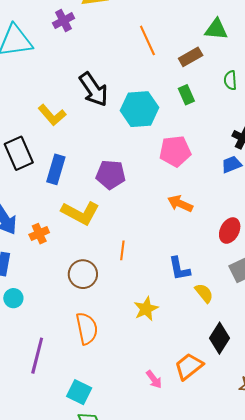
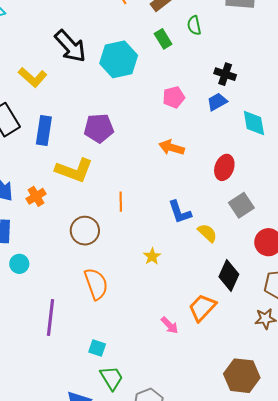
green semicircle: (230, 80) -> (194, 25), moved
pink pentagon: (175, 151) -> (174, 97), moved, size x0.7
yellow star: (146, 309) -> (152, 256), size x0.7
cyan square: (79, 392) -> (97, 348), size x0.7

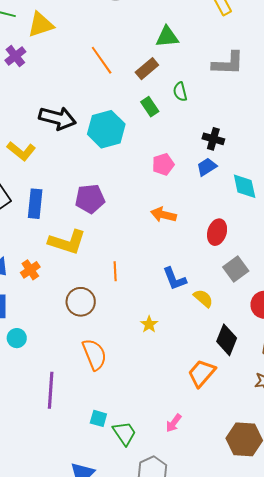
black arrow: (70, 46) -> (57, 118), turned -30
pink arrow: (170, 325) -> (174, 423), moved, turned 84
green trapezoid: (112, 378) -> (125, 433), moved

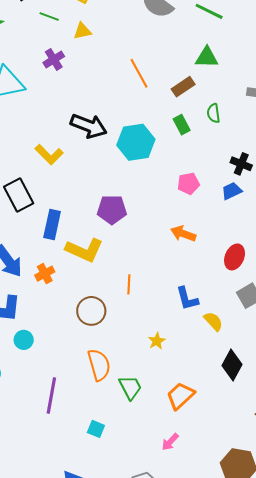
yellow triangle: (41, 25) -> (82, 31), size x0.7
blue rectangle: (35, 204) -> (52, 224), moved
orange trapezoid: (202, 373) -> (180, 396), moved
green trapezoid: (125, 433) -> (130, 387), moved

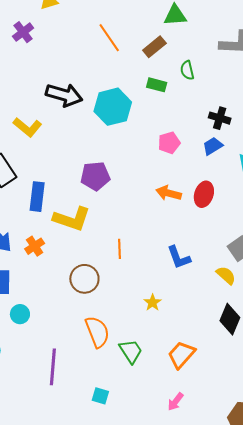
green rectangle: (182, 125) -> (157, 85), turned -42
red ellipse: (235, 257) -> (204, 194), moved
yellow semicircle: (213, 321) -> (226, 275), moved

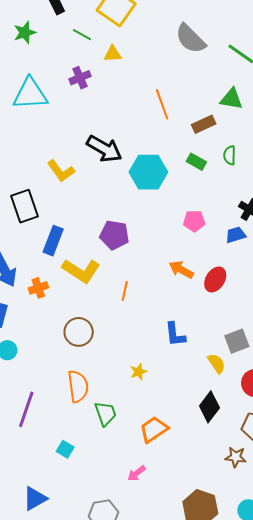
orange line: (119, 249) -> (125, 291), moved

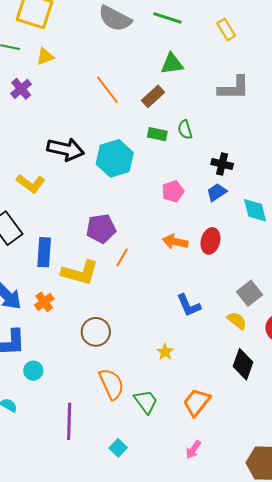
green semicircle: (230, 155) -> (185, 130), moved
orange line: (125, 291) -> (122, 258), moved, turned 36
cyan square: (65, 449) -> (118, 448), turned 30

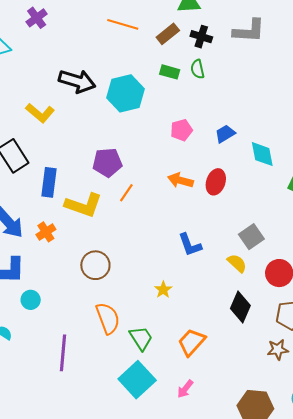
orange line: (107, 90) -> (123, 24), turned -40
black cross: (222, 164) -> (201, 37), moved
cyan square: (118, 448) -> (137, 380), moved, size x2.0

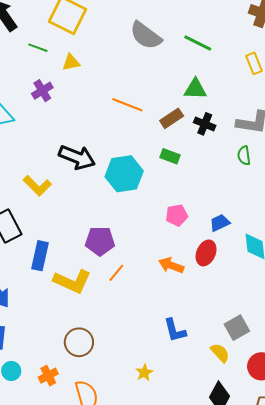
green semicircle: (197, 69) -> (244, 156), moved
red ellipse: (216, 182) -> (206, 253), moved
orange cross: (46, 232) -> (48, 376), moved

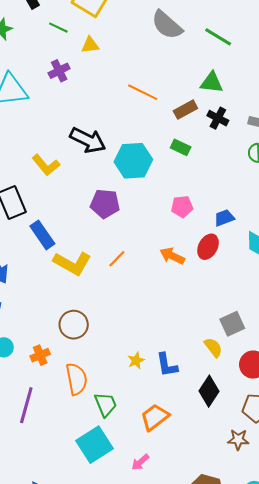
purple pentagon: (100, 241) -> (105, 204), moved
blue rectangle: (40, 256) -> (42, 235), turned -52
blue L-shape: (175, 330) -> (167, 365), moved

